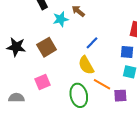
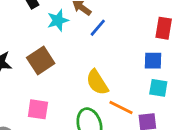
blue line: (92, 43) -> (98, 28), moved
pink square: (43, 82) -> (38, 109), turned 35

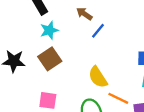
cyan star: (58, 20) -> (49, 30), moved

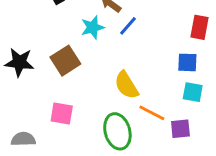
cyan star: (49, 30) -> (93, 27), moved

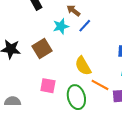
pink square: (62, 114) -> (48, 86), moved

